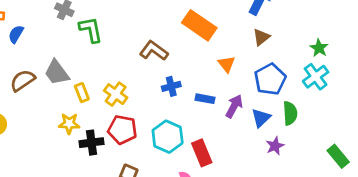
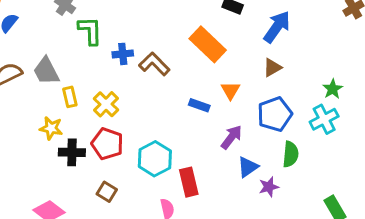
blue cross: (171, 86) -> (123, 54), moved
blue rectangle: (205, 99) -> (199, 105), moved
blue triangle: (261, 118) -> (248, 167), moved

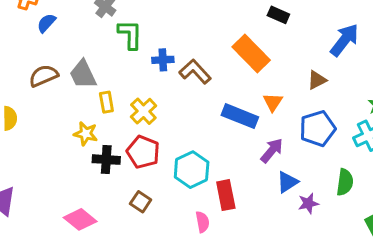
blue arrow: (277, 27) -> (344, 40), moved
blue rectangle: (199, 105) -> (240, 116), size x1.6
green semicircle: (291, 154) -> (345, 182), moved

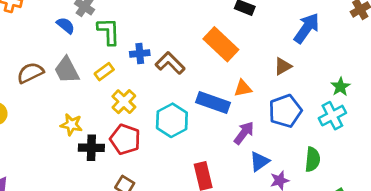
blue semicircle: (46, 23) -> (66, 25), moved, turned 90
yellow rectangle: (106, 102) -> (104, 72), moved, turned 66
orange triangle: (273, 102) -> (243, 88), turned 48
cyan hexagon: (192, 170) -> (172, 120), moved

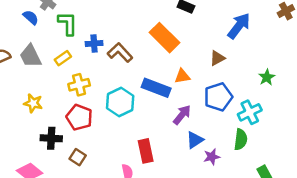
yellow cross: (124, 102) -> (79, 85), turned 30
cyan cross: (332, 116) -> (250, 112), moved
black cross: (91, 148) -> (51, 138), moved

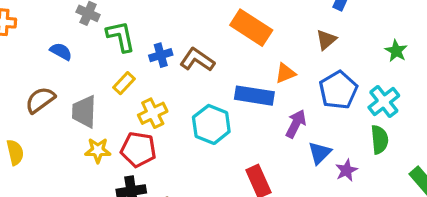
blue semicircle: (31, 17) -> (61, 51), moved
gray trapezoid: (30, 56) -> (84, 112), moved, turned 40
red pentagon: (79, 117) -> (138, 149), moved

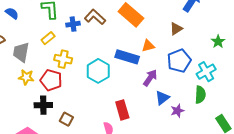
brown L-shape: (197, 60) -> (95, 17), moved
yellow cross: (153, 113) -> (63, 59), turned 30

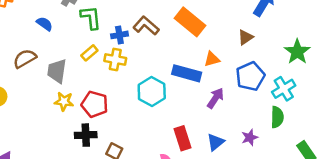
green star: (218, 42) -> (297, 52), size x1.5
yellow cross: (63, 59) -> (115, 60), moved
blue triangle: (162, 98) -> (216, 142), moved

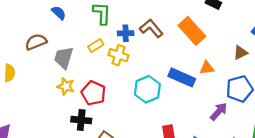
purple arrow: (215, 98) -> (219, 111), moved

